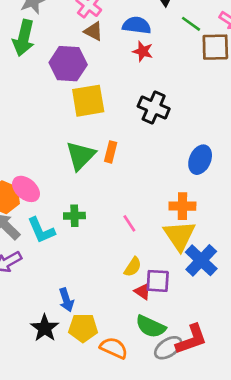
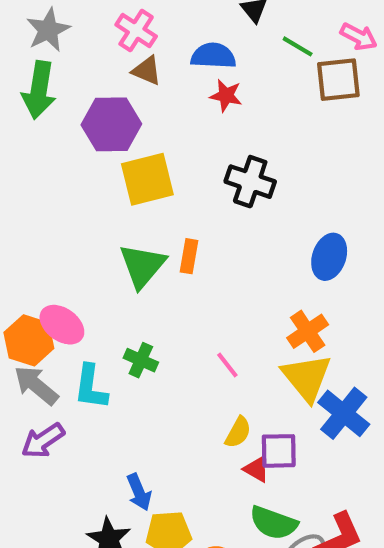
orange cross: (182, 206) -> (308, 331), turned -30
green cross: (74, 216) -> (141, 360), turned 30
cyan L-shape: (41, 230) -> (91, 387), turned 36

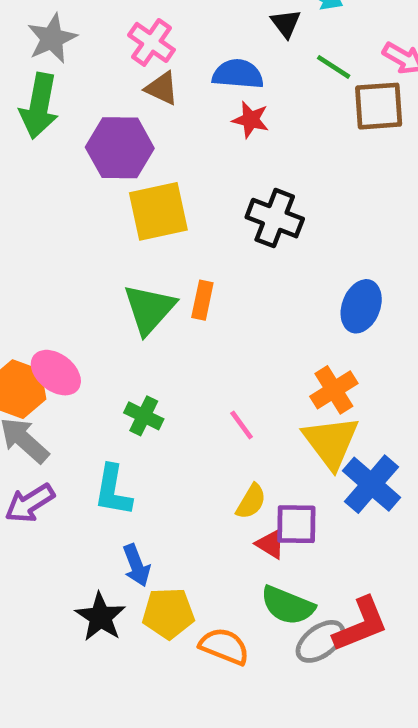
cyan L-shape: (91, 387) -> (113, 490), moved

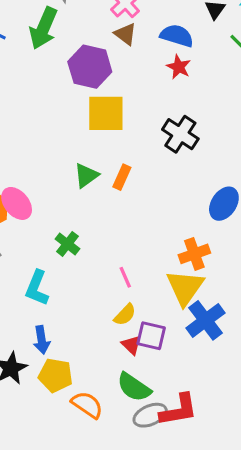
green triangle: (149, 309) -> (86, 175), size x0.7
pink line: (242, 425) -> (125, 277), moved

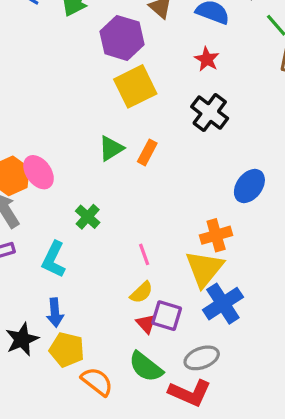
red star: (179, 67) -> (207, 59), moved
yellow square: (106, 113) -> (135, 86), turned -30
red L-shape: (179, 410) -> (190, 393), turned 30
gray ellipse: (150, 415) -> (202, 358), moved

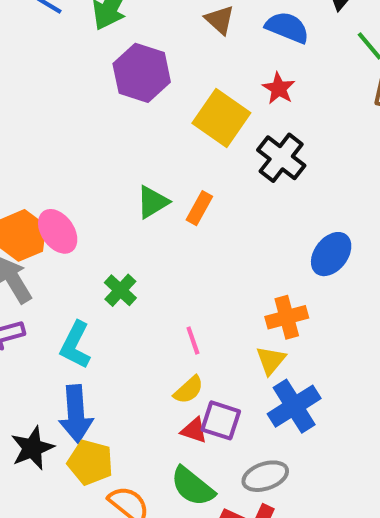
purple hexagon: (122, 38) -> (142, 73), moved
yellow square: (135, 86) -> (221, 118), moved, turned -30
yellow triangle: (204, 269) -> (271, 360), size x0.6
blue arrow: (55, 313) -> (76, 414), size x1.5
red triangle: (146, 324) -> (194, 430), turned -30

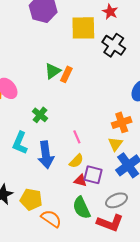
yellow square: (221, 118) -> (83, 28), turned -32
orange rectangle: (199, 208) -> (66, 74), moved
blue arrow: (76, 414) -> (46, 155), moved
green semicircle: (193, 486) -> (82, 208), turned 30

